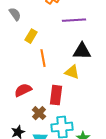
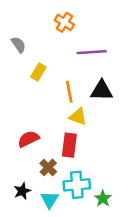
orange line: (43, 58) -> (69, 92), moved
yellow triangle: (72, 72) -> (78, 117), moved

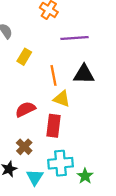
red semicircle: (28, 139) -> (25, 109), moved
brown cross: (48, 167) -> (24, 147), moved

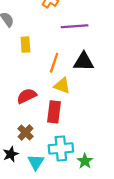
yellow rectangle: (24, 57) -> (25, 45), turned -35
orange line: (53, 75) -> (54, 63), turned 30

